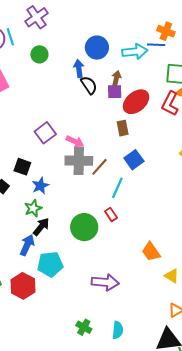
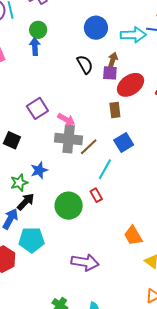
blue arrow: (79, 69) -> (35, 47), moved
blue star: (40, 186) -> (39, 170), moved

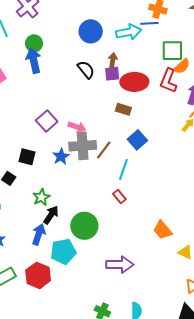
blue arrow: (35, 47) -> (34, 60), size x1.4
red ellipse: (131, 85) -> (134, 82), turned 44
brown rectangle: (115, 110) -> (123, 109), turned -56
blue star: (39, 170) -> (61, 157), moved
green circle: (69, 206) -> (84, 226), moved

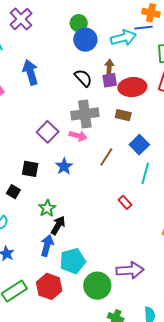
green circle: (34, 43) -> (79, 23), moved
gray cross: (83, 146) -> (85, 114), moved
cyan line: (123, 169) -> (145, 173), moved
green circle: (84, 226) -> (97, 286), moved

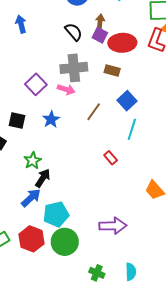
blue arrow: (30, 72) -> (21, 24), size x0.7
purple square: (110, 80) -> (100, 35), turned 35
blue arrow: (47, 245) -> (31, 198), turned 30
green circle: (97, 286) -> (65, 242), moved

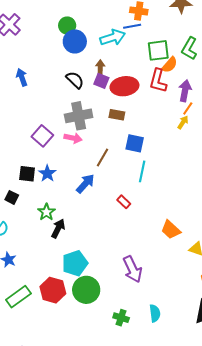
blue square: (127, 101) -> (135, 143), turned -30
blue star: (51, 119) -> (47, 173), moved
blue arrow: (31, 198) -> (85, 184), moved
purple arrow: (113, 226) -> (133, 269), turned 72

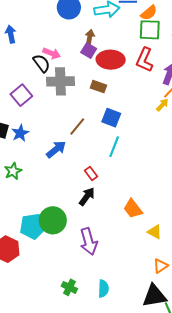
orange semicircle: (170, 65) -> (149, 13), moved
black semicircle: (75, 80) -> (42, 63), moved
pink arrow: (73, 138) -> (52, 53), moved
black arrow: (58, 228) -> (87, 196), moved
green circle: (86, 290) -> (53, 220), moved

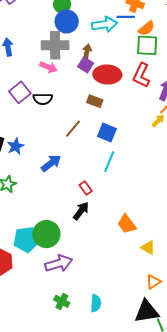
black semicircle: (42, 63) -> (43, 99), moved, turned 126
gray cross: (60, 81) -> (55, 45), moved
purple square: (21, 95) -> (20, 92), moved
brown line: (77, 126) -> (73, 129), moved
purple arrow: (89, 242) -> (59, 263), moved, turned -92

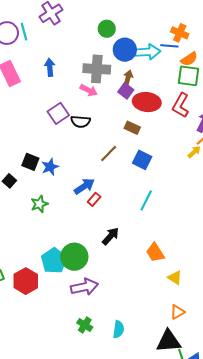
blue circle: (67, 21) -> (125, 50), moved
cyan line: (109, 162) -> (146, 200), moved
red rectangle: (86, 188) -> (94, 199), moved, turned 72
cyan pentagon: (26, 240) -> (54, 261), turned -30

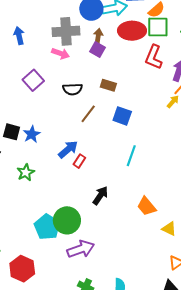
red ellipse: (147, 102) -> (132, 31), moved
black semicircle: (81, 122) -> (73, 89), moved
red hexagon: (26, 281) -> (22, 269), moved

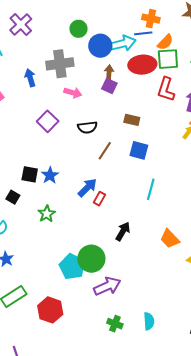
gray cross: (66, 31) -> (60, 64), moved
brown rectangle: (108, 85) -> (132, 120), moved

